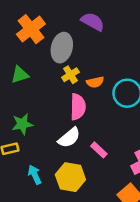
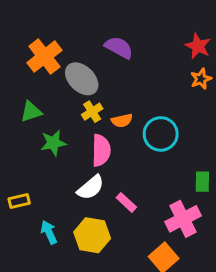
gray ellipse: (62, 48) -> (82, 79), turned -60
green star: (22, 124) -> (53, 143), moved

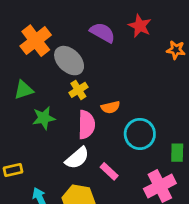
red star: (198, 46) -> (140, 26), moved
orange star: (201, 79) -> (176, 50), moved, turned 30
orange semicircle: (122, 121) -> (110, 107), moved
cyan circle: (161, 134) -> (140, 134), moved

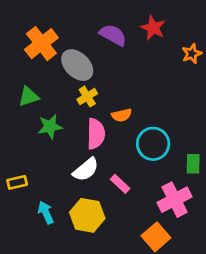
orange star: (176, 50) -> (192, 54), turned -30

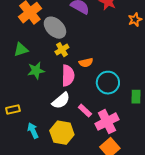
pink cross: (175, 200) -> (107, 122), moved

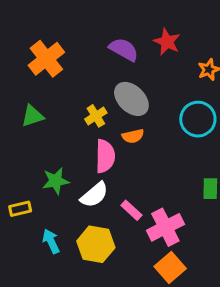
gray ellipse: (55, 28) -> (131, 99), moved
green star: (36, 71) -> (56, 181), moved
cyan circle: (108, 83) -> (198, 119), moved

